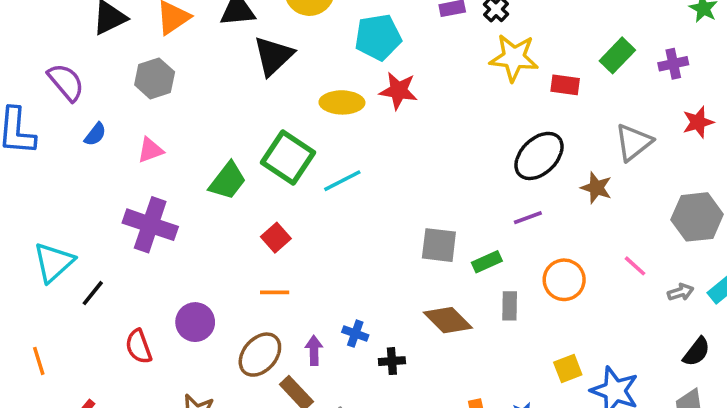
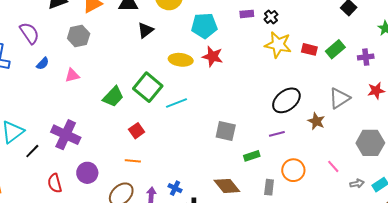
black triangle: (273, 56) -> (145, 30), size x0.7
red rectangle: (565, 85) -> (309, 49), moved
purple cross: (150, 225) -> (66, 135), moved
gray square: (439, 245) -> (226, 131), moved
gray rectangle: (510, 306) -> (269, 187), moved

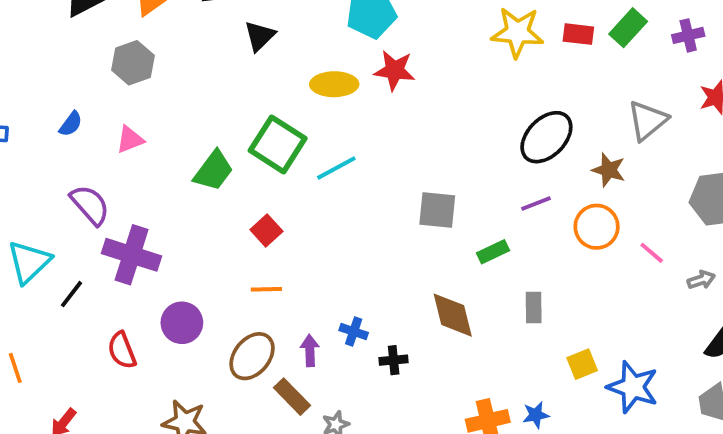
purple semicircle: (29, 33) -> (90, 205), moved
orange circle: (293, 170) -> (597, 227), moved
brown diamond: (227, 186) -> (453, 315), turned 32

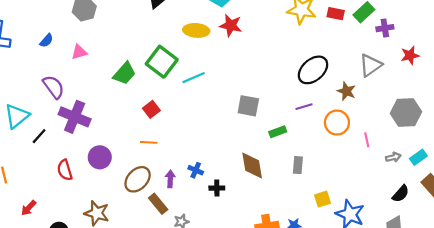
purple cross: (688, 35) -> (385, 28), moved
pink line: (652, 253) -> (367, 140), turned 32

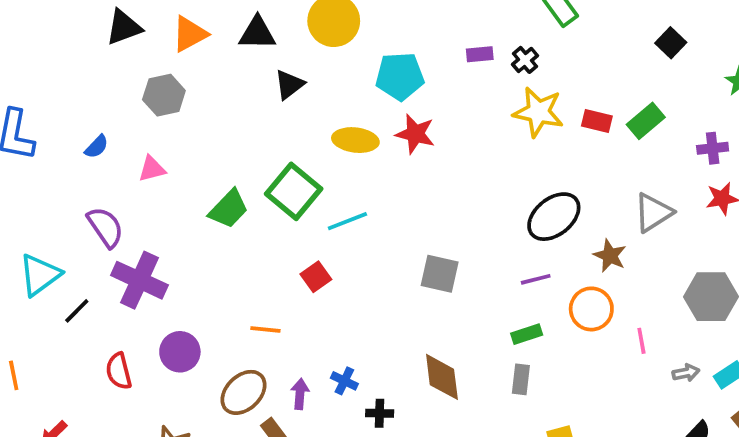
purple cross: (385, 28) -> (713, 148), moved
red square: (151, 109) -> (316, 277), moved
green rectangle: (278, 132) -> (527, 334), moved

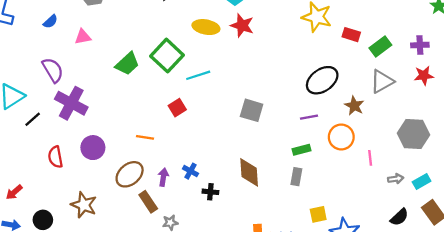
red rectangle: (597, 121) -> (351, 35), moved
green rectangle: (646, 121) -> (380, 46), moved

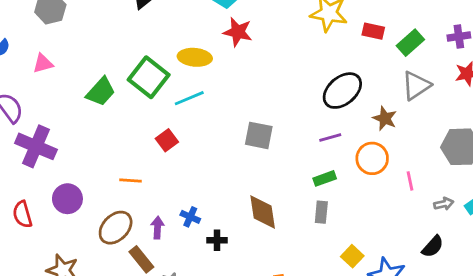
yellow ellipse: (206, 27) -> (195, 57), moved
yellow square: (318, 214) -> (352, 256), turned -30
black semicircle: (399, 217) -> (433, 247), moved

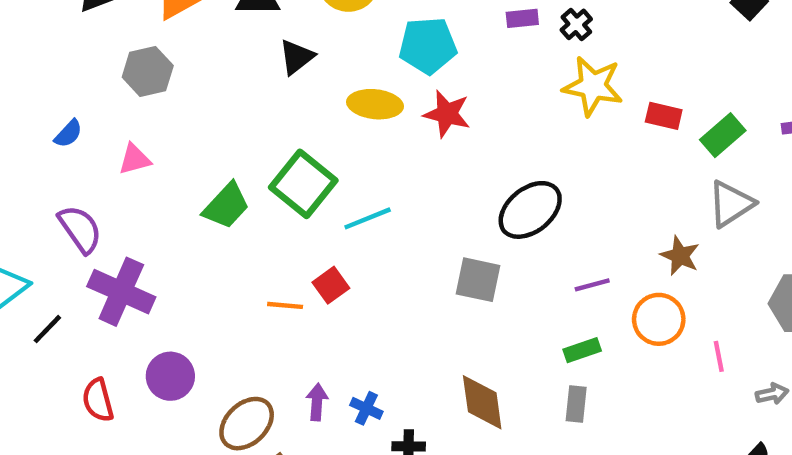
yellow ellipse: (195, 57) -> (375, 104), moved
black ellipse: (342, 91) -> (530, 210), moved
orange line: (131, 180) -> (285, 305), moved
purple arrow: (157, 228) -> (317, 402), moved

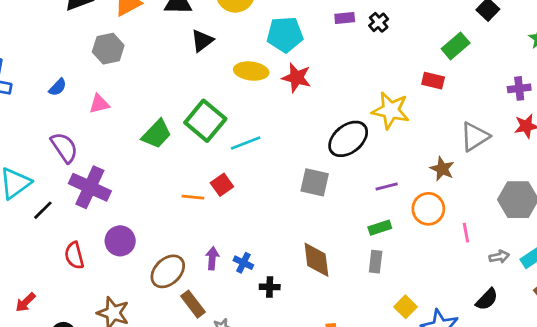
yellow star: (593, 86) -> (391, 110), moved
green rectangle: (723, 135) -> (456, 46), moved

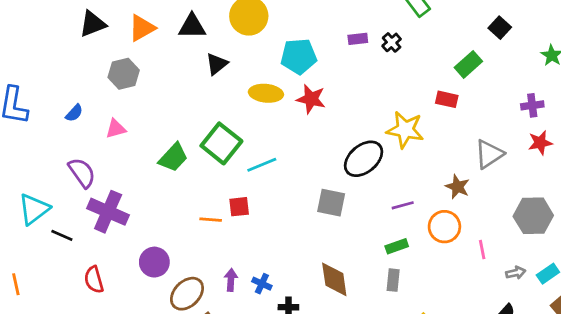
red square: (222, 185) -> (239, 207), turned 30
black line: (43, 210) -> (62, 235), turned 70
purple circle: (120, 241) -> (154, 262), moved

